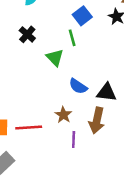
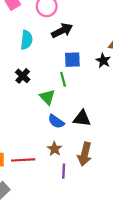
blue square: (82, 16) -> (72, 60), turned 35
blue semicircle: (78, 86) -> (56, 121), moved
black triangle: (107, 92) -> (82, 118), moved

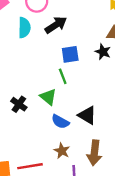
cyan semicircle: (27, 40) -> (24, 28), moved
black cross: (23, 76) -> (19, 104), moved
black triangle: (82, 118) -> (87, 115), turned 30

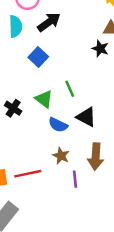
blue square: (70, 54) -> (38, 57), moved, turned -36
green line: (63, 76) -> (70, 89), moved

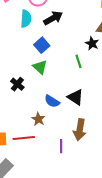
green line: (70, 89) -> (79, 61), moved
green triangle: (44, 99) -> (40, 67), moved
brown star: (61, 156) -> (38, 119), moved

